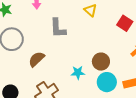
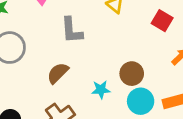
brown semicircle: (37, 59) -> (58, 73), moved

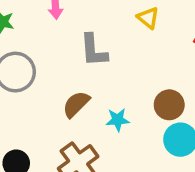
cyan star: (101, 90) -> (118, 120), moved

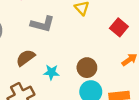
gray L-shape: (94, 50) -> (43, 24), turned -80

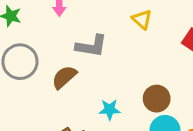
brown semicircle: (26, 58) -> (64, 77), moved

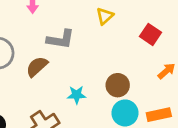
yellow triangle: (142, 19) -> (105, 16), turned 36

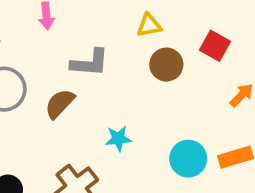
yellow triangle: (105, 16) -> (149, 25), turned 36
brown circle: (118, 85) -> (166, 65), moved

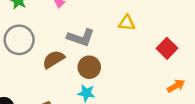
brown circle: (166, 65) -> (89, 67), moved

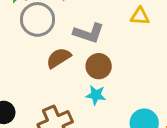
gray circle: (19, 40) -> (37, 19), moved

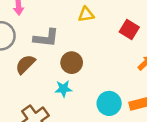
brown circle: (99, 66) -> (72, 63), moved

